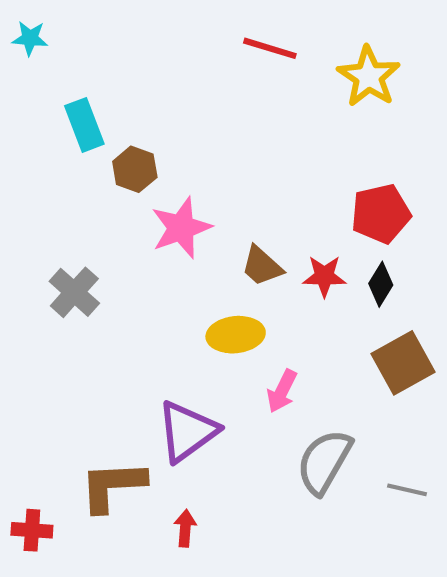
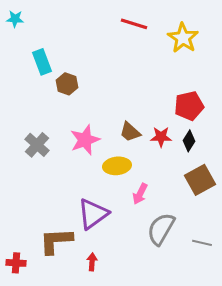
pink star: (181, 228) -> (85, 140), moved

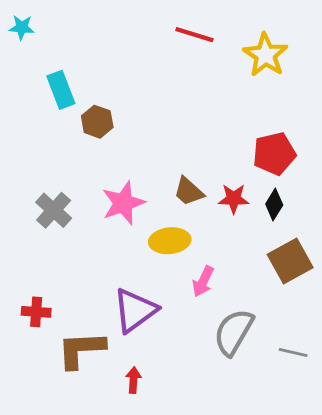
red cross: (16, 263) -> (36, 312), moved

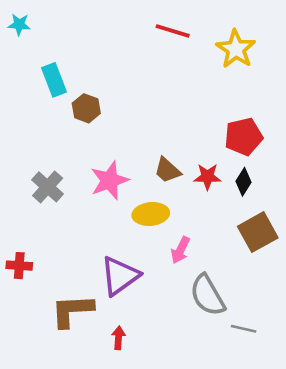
red cross: (36, 312) -> (19, 266), moved
gray semicircle: (234, 332) -> (207, 295), turned -60
gray line: (293, 352) -> (244, 329), moved

